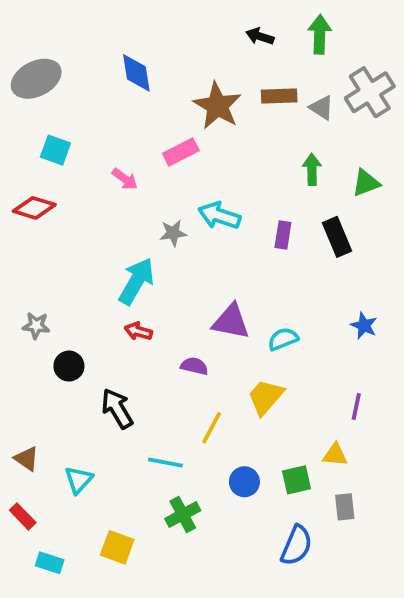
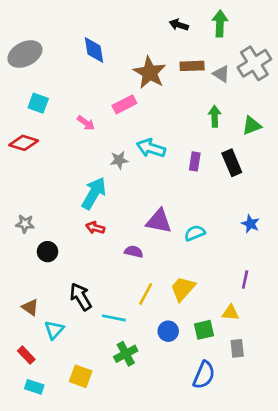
yellow trapezoid: (266, 397) -> (183, 289), moved
black arrow: (117, 408) -> (81, 297), moved
brown triangle: (27, 459) -> (30, 307), moved
red rectangle: (23, 516) -> (26, 355), moved

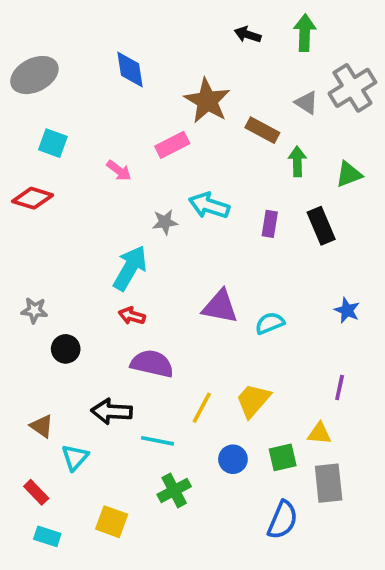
brown rectangle: (192, 66) -> (262, 130), moved, turned 30
purple semicircle: (134, 252) -> (152, 364), moved, size x1.6
black arrow: (81, 297) -> (112, 411), turned -56
gray rectangle: (237, 348) -> (329, 483), size x1.5

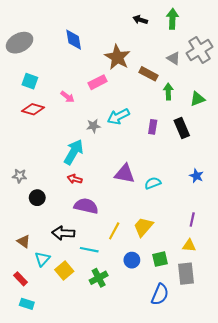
red diamond: (33, 198) -> (33, 109), moved
cyan arrow: (209, 206) -> (118, 117), turned -45
yellow triangle: (319, 433) -> (189, 246), moved
yellow square: (112, 522) -> (64, 271), moved, turned 30

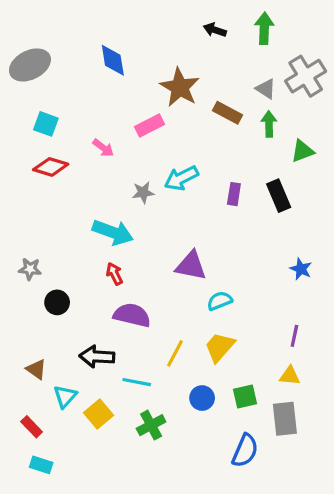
green arrow: (168, 92) -> (269, 124), moved
cyan arrow: (74, 152) -> (113, 232), turned 80
red arrow: (75, 179) -> (114, 274), turned 48
cyan semicircle: (153, 183) -> (220, 301), moved

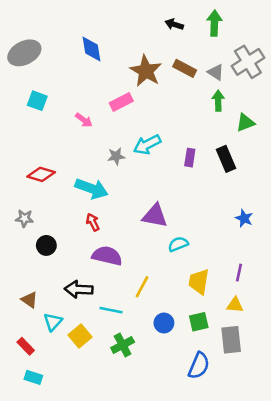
brown rectangle: (228, 113) -> (185, 68), moved
red diamond: (51, 167) -> (41, 174), moved
yellow trapezoid: (220, 347) -> (199, 282), moved, turned -32

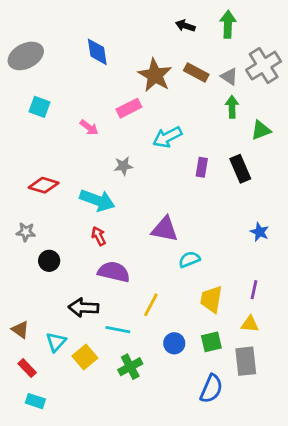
cyan arrow: (147, 145) -> (167, 137), moved
brown triangle: (30, 300) -> (20, 330), moved

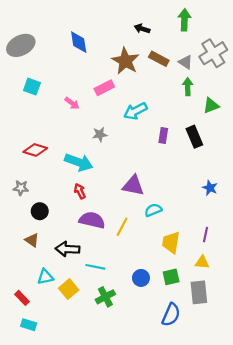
black arrow: (185, 26) -> (142, 29), moved
yellow line: (151, 305) -> (122, 227), moved
brown triangle: (20, 330) -> (32, 240), moved
cyan triangle: (56, 342) -> (45, 277), turned 36

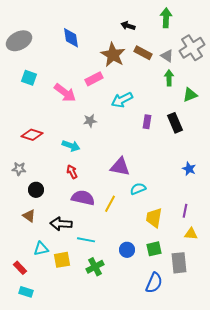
pink arrow: (72, 103) -> (65, 93), size x1.6
cyan arrow: (79, 162) -> (71, 146), size x0.7
yellow triangle: (202, 262) -> (191, 234), moved
yellow square: (69, 289) -> (62, 260), turned 30

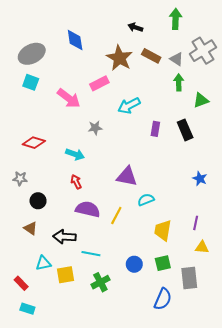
gray ellipse: (19, 41) -> (32, 54), moved

